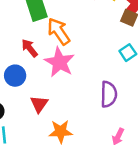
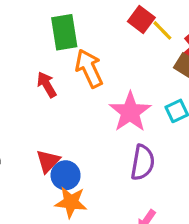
pink star: (60, 62) -> (130, 112), moved
blue circle: (15, 76) -> (66, 175), moved

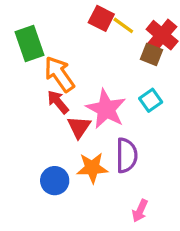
red arrow: (47, 85) -> (58, 102), moved
red triangle: (48, 161) -> (79, 127), moved
orange star: (71, 202) -> (92, 168), moved

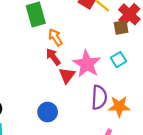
brown square: (151, 54) -> (121, 27), turned -35
orange arrow: (59, 74) -> (55, 37), size x0.7
orange star: (92, 168) -> (119, 106), moved

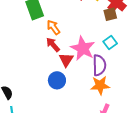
purple semicircle: (99, 97) -> (99, 65), moved
orange star: (119, 106) -> (100, 85), moved
blue circle: (48, 112) -> (57, 80), moved

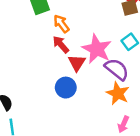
purple semicircle: (99, 65) -> (117, 69), turned -50
orange star: (100, 85) -> (118, 93), turned 30

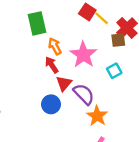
pink star: (97, 49) -> (83, 55), moved
purple semicircle: (117, 69) -> (84, 94), moved

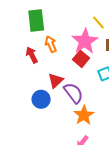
red square: (87, 12) -> (81, 59), moved
pink star: (83, 55) -> (85, 41), moved
red arrow: (52, 65) -> (32, 55), moved

